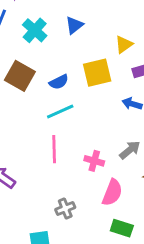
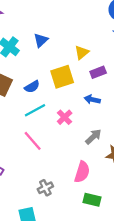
pink line: (54, 149) -> (33, 141), turned -35
pink cross: (94, 161) -> (65, 117), moved, turned 35

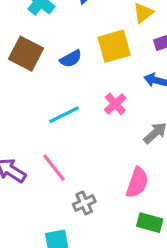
cyan line: (35, 110) -> (64, 115), moved
pink line: (33, 141) -> (54, 168), moved

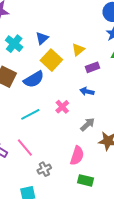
yellow square: (114, 46) -> (51, 60), moved, turned -30
blue semicircle: (71, 59) -> (34, 79), size x1.5

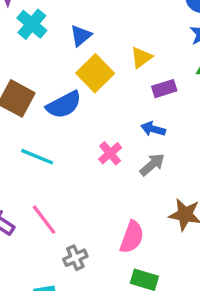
cyan cross: (14, 44) -> (32, 24), moved
cyan line: (30, 114) -> (37, 157), moved, turned 48
gray arrow: (88, 124) -> (152, 165), moved

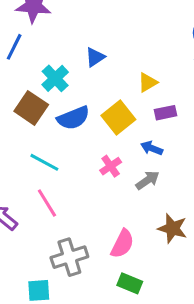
cyan cross: (32, 24) -> (55, 78), moved
yellow square: (95, 73) -> (118, 118), moved
pink line: (44, 220) -> (47, 203), moved
gray cross: (75, 258) -> (69, 257), size x1.6

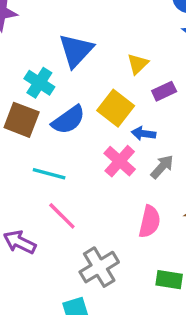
blue triangle: (95, 57) -> (76, 50), size x1.6
blue arrow: (152, 148) -> (143, 134), moved
pink cross: (111, 166) -> (120, 161), size x1.4
pink semicircle: (122, 244) -> (150, 222), moved

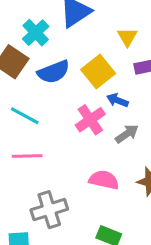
yellow triangle: (138, 64) -> (127, 37), turned -30
pink line: (62, 216) -> (27, 156), turned -60
pink semicircle: (150, 222) -> (104, 180), turned -104

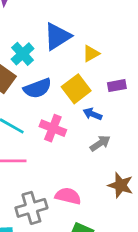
yellow triangle: (127, 37) -> (91, 54), moved, turned 30
pink cross: (90, 120) -> (53, 128), moved, turned -35
pink semicircle: (104, 180) -> (68, 196), moved

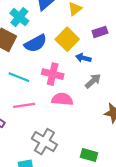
pink semicircle: (68, 196) -> (62, 99), moved
gray cross: (31, 208) -> (44, 142), turned -35

